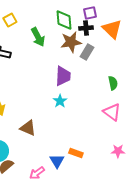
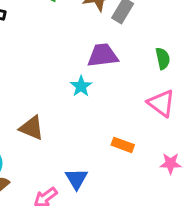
purple trapezoid: (63, 76) -> (103, 55), moved, turned -100
orange rectangle: (76, 153) -> (123, 145), moved

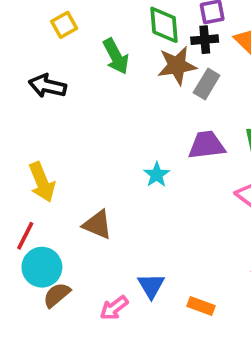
purple trapezoid: (103, 55) -> (207, 145), moved
orange rectangle: (123, 145) -> (201, 306), moved

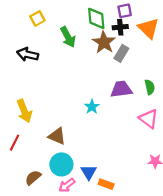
brown star: (177, 66) -> (104, 42), turned -30
cyan circle: (42, 267) -> (61, 164), moved
orange rectangle: (201, 306) -> (106, 184), moved

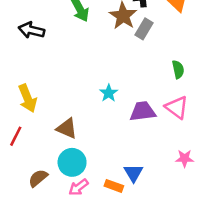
purple trapezoid: (121, 89) -> (143, 111), moved
blue triangle: (89, 172) -> (134, 173), moved
orange rectangle: (106, 184) -> (114, 186), moved

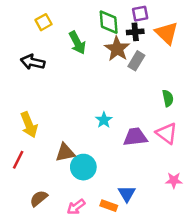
brown triangle: (67, 128) -> (65, 153), turned -35
cyan circle: (72, 162) -> (83, 167), moved

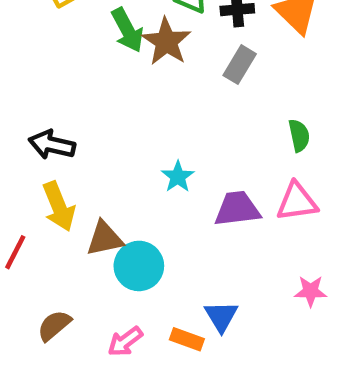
brown star: (117, 49) -> (166, 42), moved
black arrow: (33, 62) -> (52, 145), moved
yellow arrow: (29, 125) -> (59, 206), moved
pink triangle: (167, 133) -> (297, 202), turned -45

